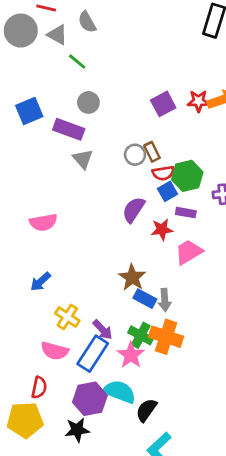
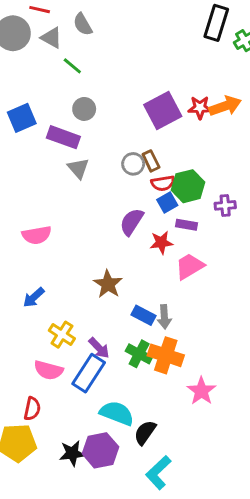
purple square: (163, 104) -> (163, 110), size x1.4
brown star: (132, 277) -> (108, 284), moved
pink star: (131, 355) -> (201, 391), moved
purple hexagon: (90, 399) -> (100, 450), moved

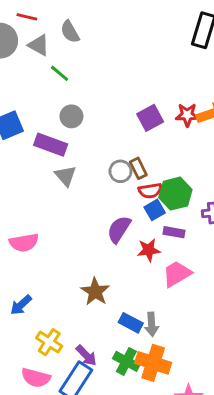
purple square: (163, 110) -> (150, 118), size x0.7

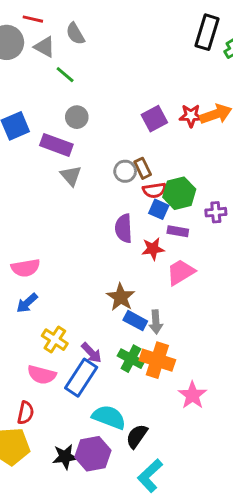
blue square: (155, 210) -> (159, 209), turned -36
purple semicircle: (119, 229) -> (124, 228), turned -36
pink semicircle: (24, 243) -> (26, 268), moved
brown star: (95, 292) -> (121, 297), moved

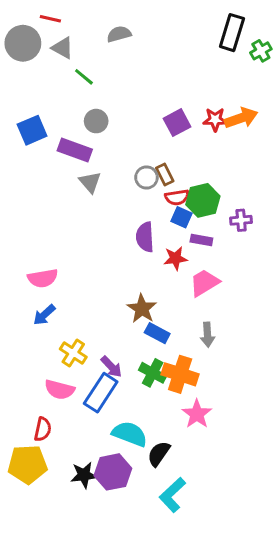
gray semicircle: (75, 34) -> (119, 34), moved, turned 105
gray arrow: (156, 322) -> (208, 335), moved
pink star: (192, 395) -> (197, 414), moved

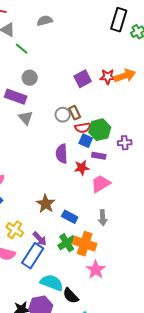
brown star: (142, 309) -> (46, 204), moved
green cross: (153, 373) -> (67, 243), turned 30
black semicircle: (159, 454) -> (71, 296), turned -78

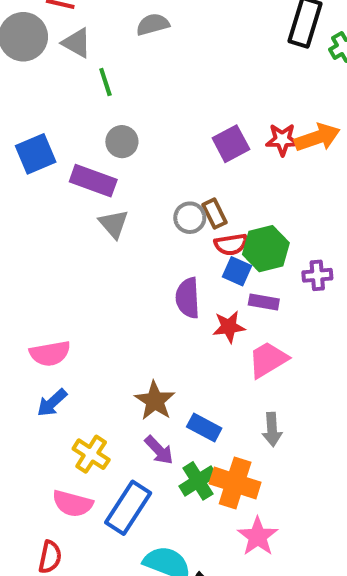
green line: (22, 49) -> (105, 82), turned 32
purple arrow: (40, 239) -> (159, 450), moved

